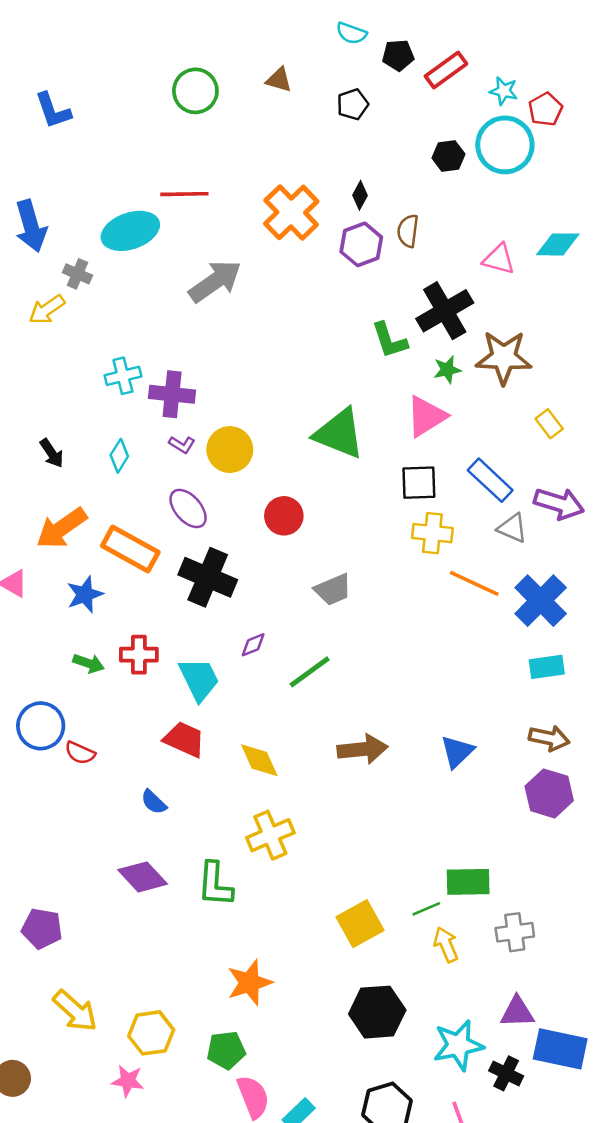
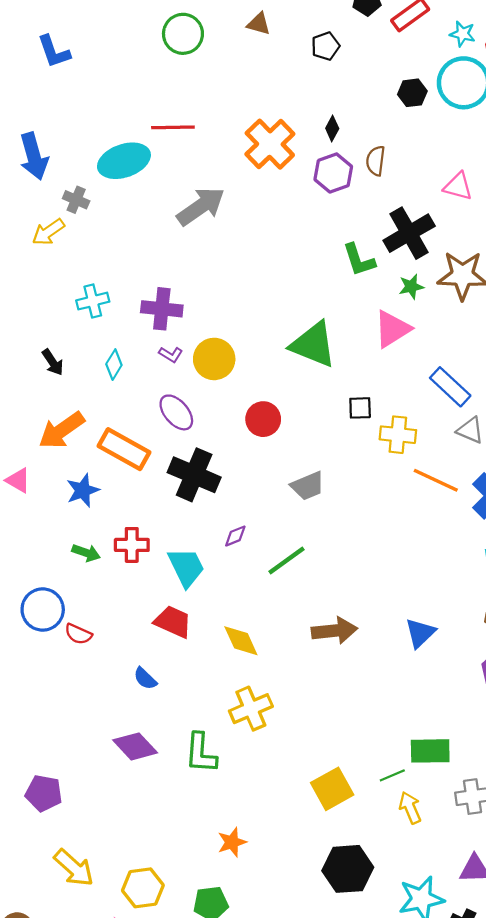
cyan cross: (123, 376) -> (93, 301), moved
black square: (419, 483) -> (360, 408), moved, size x0.7
orange star: (249, 983) -> (232, 842), size x0.7

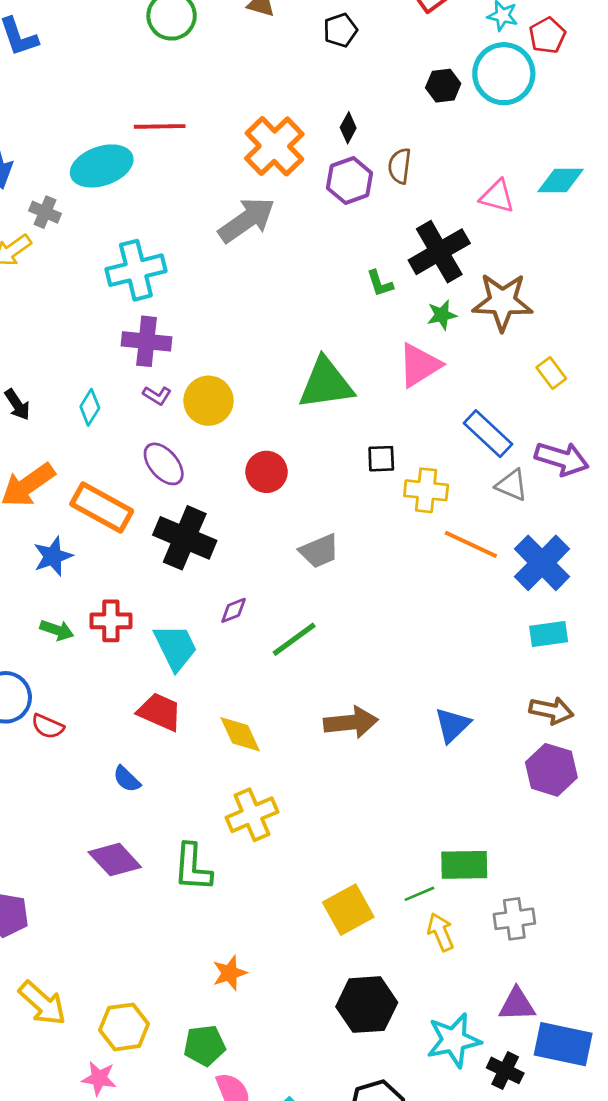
gray arrow: (201, 206) -> (247, 220), moved
green L-shape: (359, 260) -> (380, 283), size x0.7
cyan cross: (93, 301) -> (136, 270), moved, size x1.5
green triangle: (313, 344) -> (326, 384), turned -30

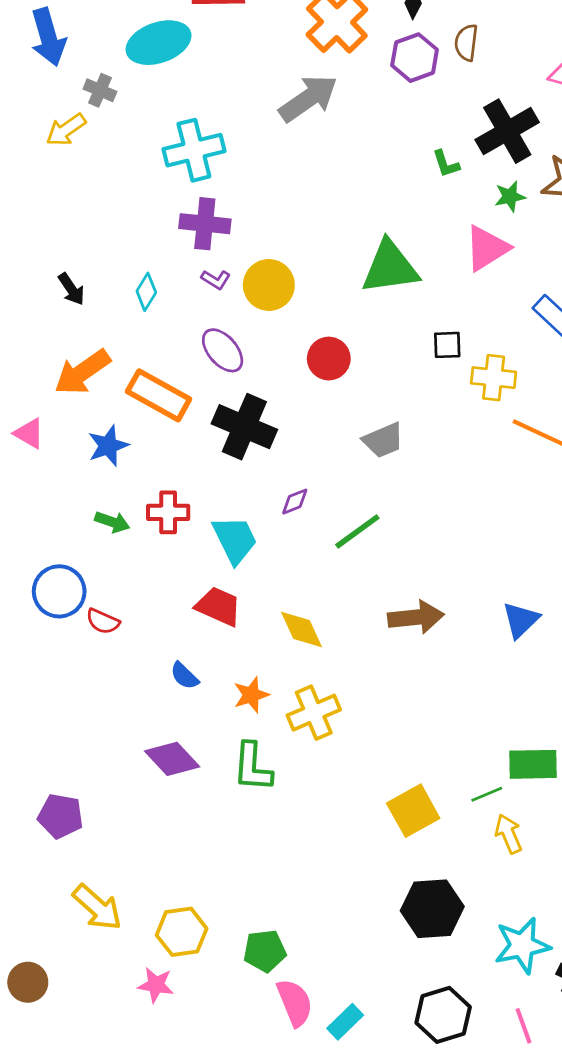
orange star: (230, 973) -> (251, 695), moved

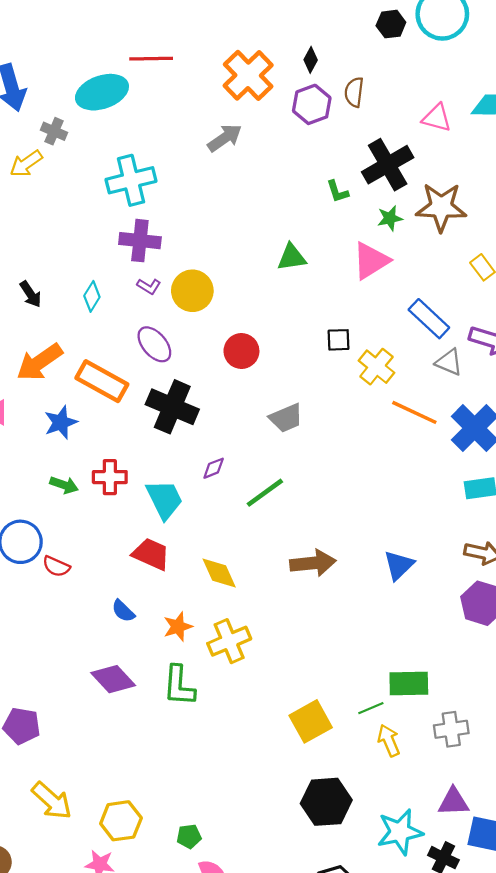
gray arrow: (308, 98) -> (225, 138), size x0.7
green triangle: (390, 267) -> (292, 257), moved, size x0.6
yellow cross: (494, 378) -> (376, 367), turned 33
green pentagon: (265, 951) -> (189, 836), size x0.7

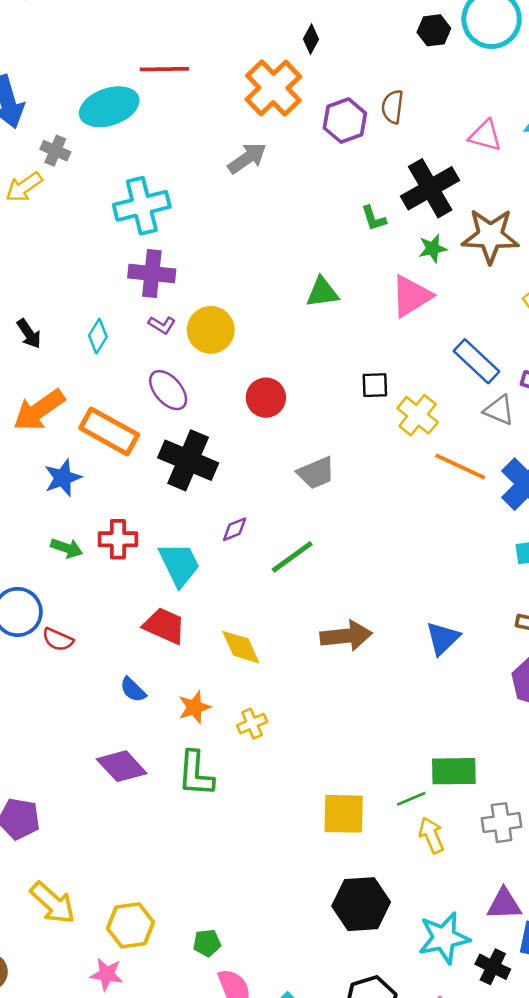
black diamond: (311, 60) -> (311, 39), moved
yellow cross: (229, 641) -> (252, 724), size x0.6
yellow square: (311, 721) -> (344, 814), turned 30

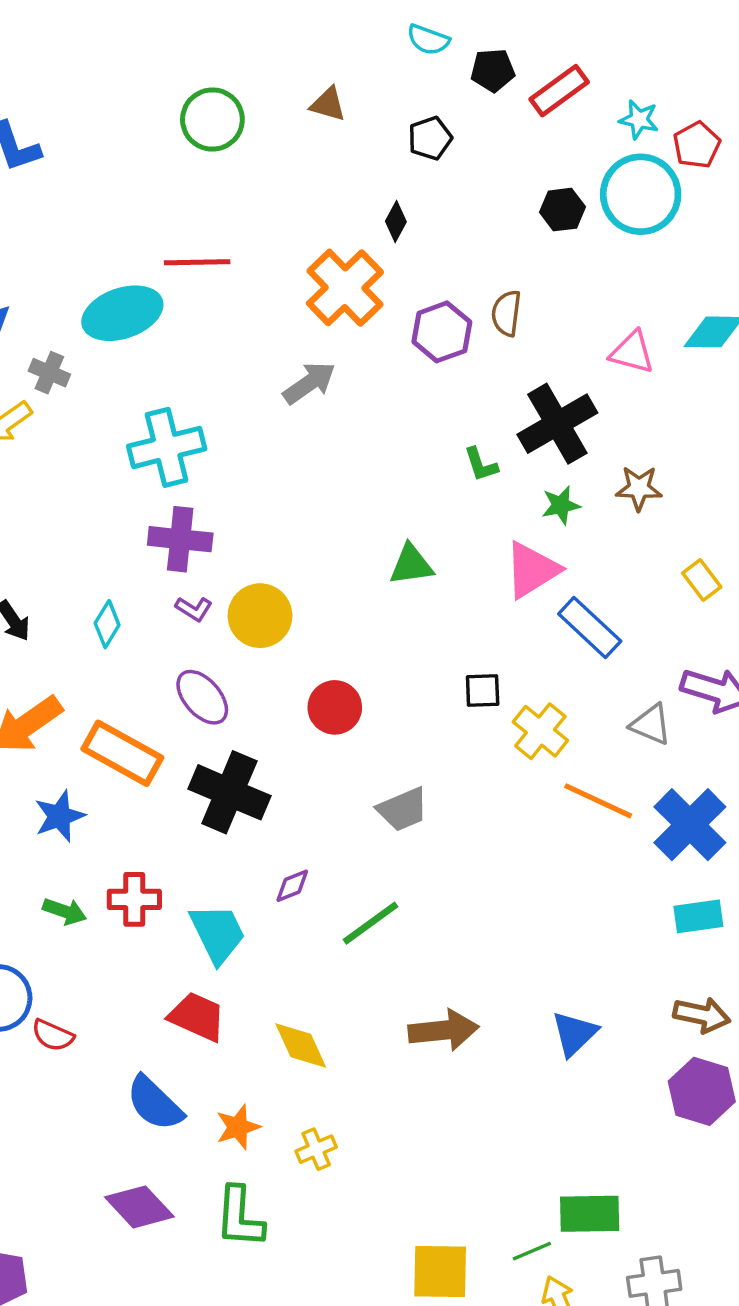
brown star: (490, 236) -> (639, 488), size x0.6
blue rectangle: (476, 361) -> (590, 628), moved
blue semicircle: (133, 690) -> (155, 1103), size x1.6

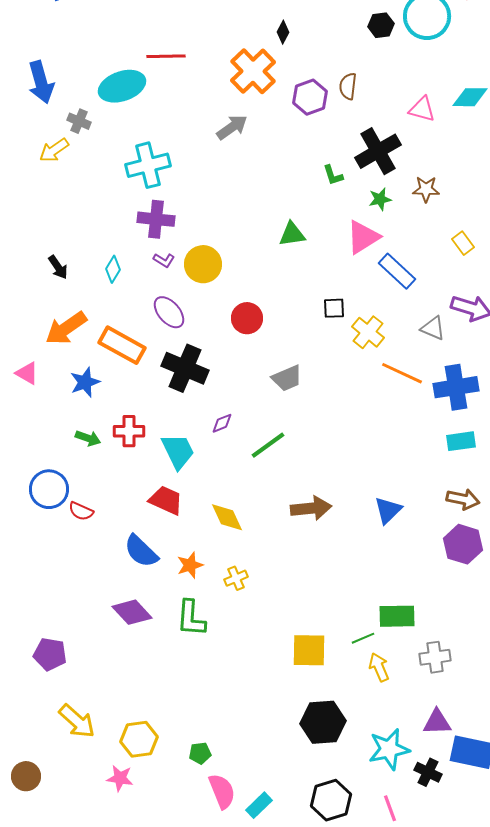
blue cross: (690, 825) -> (456, 387), turned 36

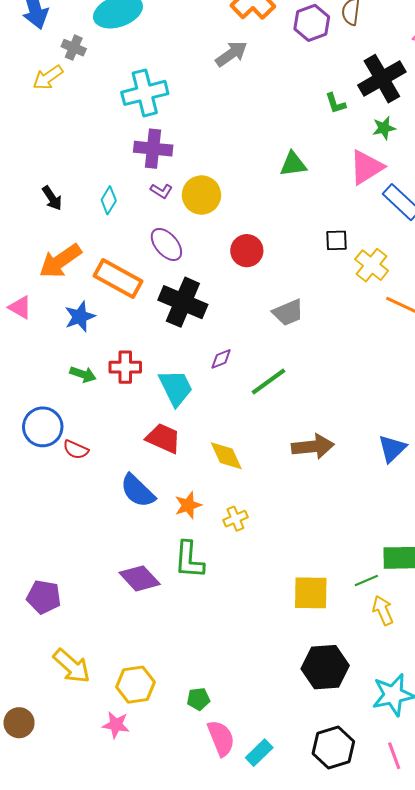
purple diamond: (132, 612) -> (140, 578), moved

